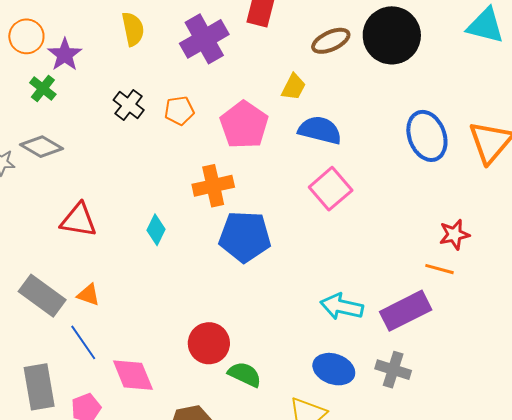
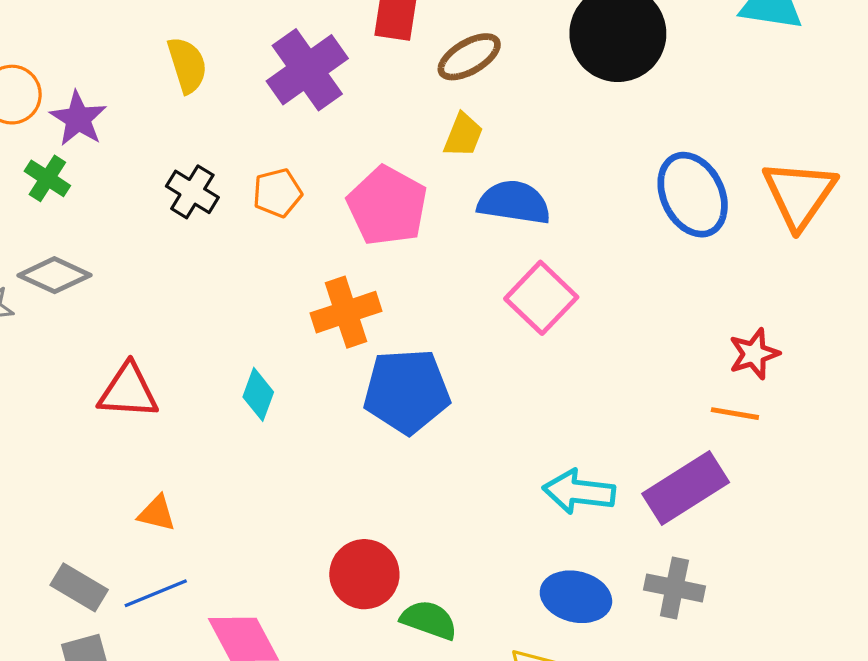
brown ellipse: (331, 41) -> (469, 57), moved
gray rectangle: (42, 296) -> (79, 587), moved, size x0.7
blue line: (83, 342) -> (156, 593), turned -72

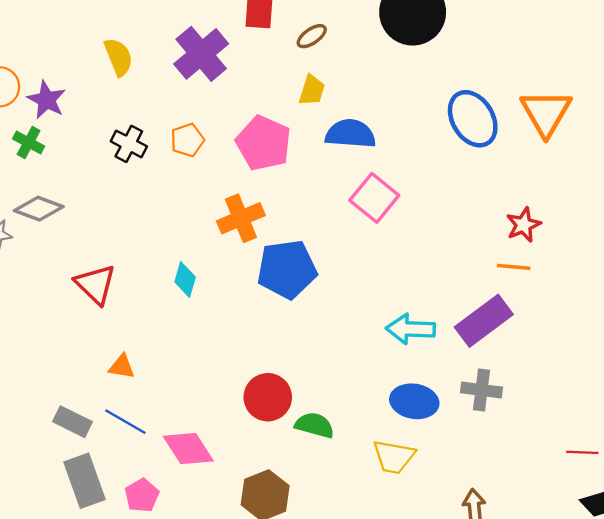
brown ellipse: (469, 57) -> (312, 36), size x0.7
red triangle: (128, 391) -> (96, 284), turned 45
blue line: (156, 593) -> (125, 422), turned 57

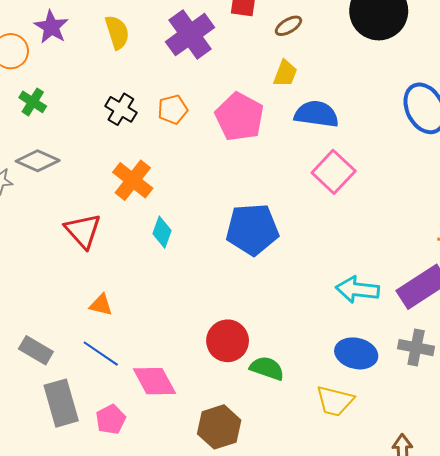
purple star: (46, 100) -> (51, 27), moved
orange cross: (241, 218) -> (133, 180), moved, turned -33
gray rectangle: (72, 422) -> (36, 350), moved

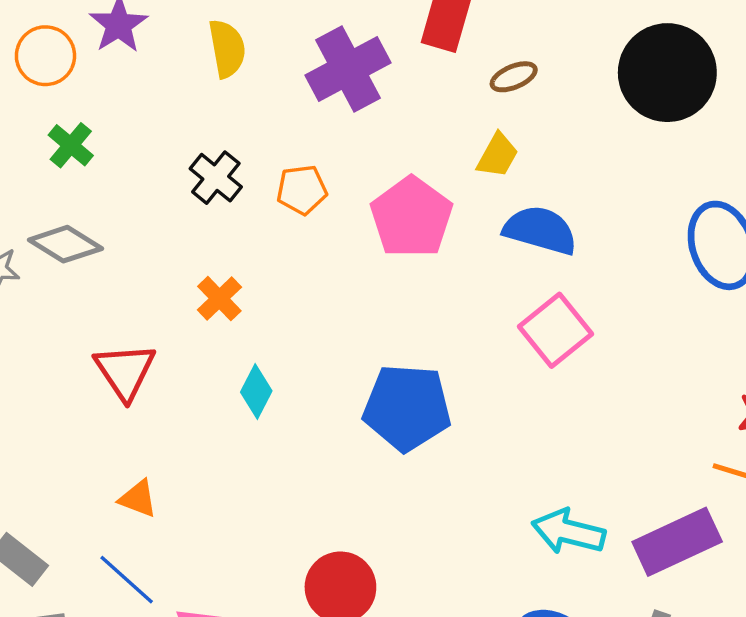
orange cross: (133, 180) -> (219, 299), size x0.7

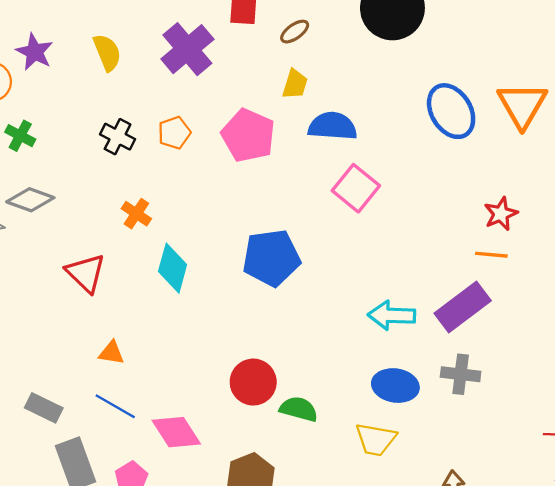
cyan diamond: (256, 391) -> (173, 268), size x1.4

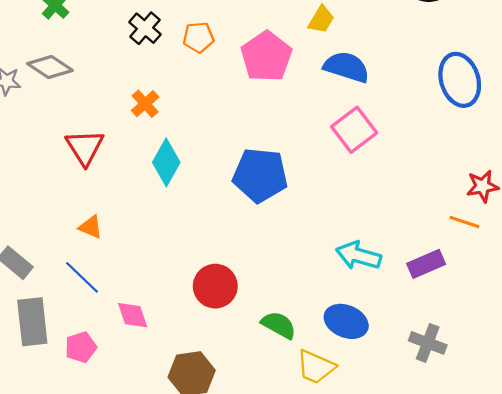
purple rectangle: (463, 307) -> (426, 264), size x0.7
gray cross: (461, 374) -> (428, 343), moved
green semicircle: (299, 409) -> (279, 325), moved
pink diamond: (176, 432) -> (133, 315), size x0.7

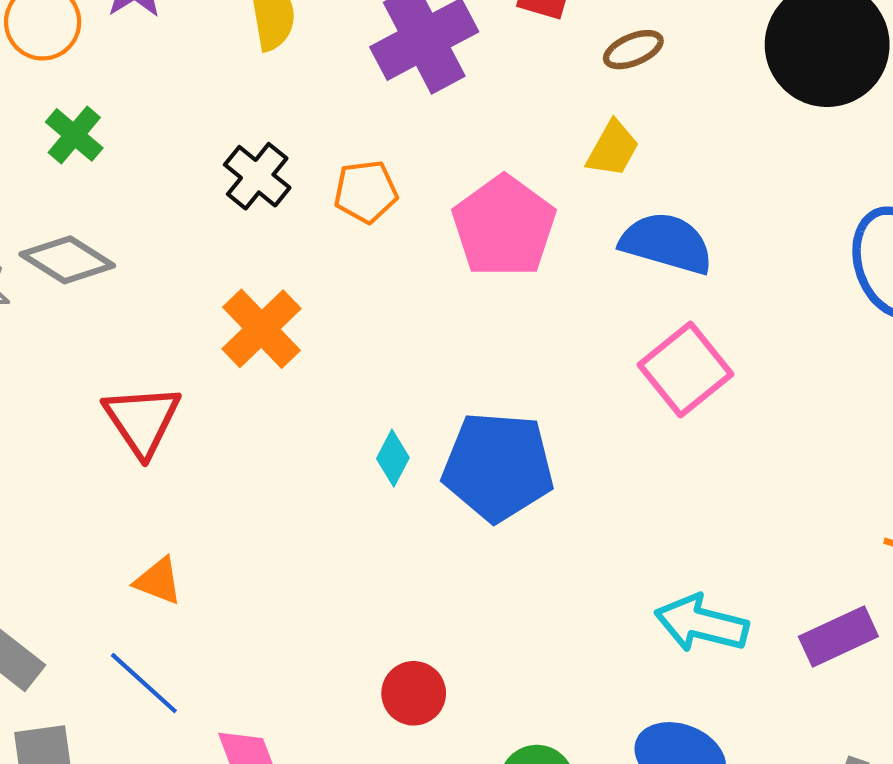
orange cross: (145, 104) -> (262, 329), size x1.4
cyan diamond: (166, 162) -> (393, 458), moved, size x0.6
red circle: (215, 286) -> (414, 693), size x0.7

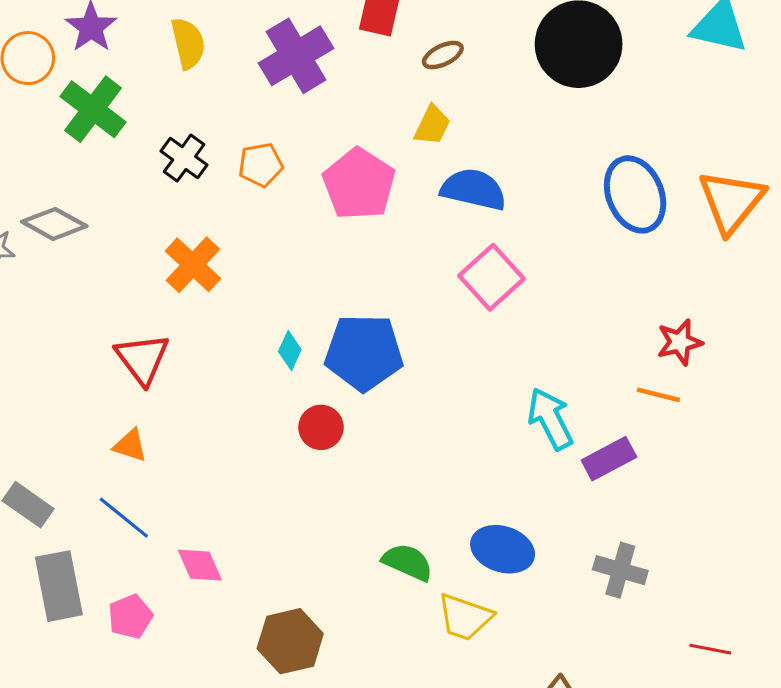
green cross: (74, 135) -> (93, 109), moved, size x1.6
red triangle: (142, 420) -> (142, 359), moved
cyan arrow: (701, 624) -> (550, 419), moved, turned 52
red circle: (414, 693) -> (321, 427), moved

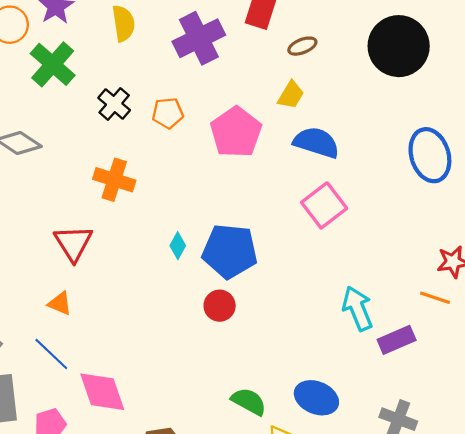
orange cross: (193, 265) -> (114, 180), turned -30
red circle: (321, 427) -> (220, 306), moved
pink diamond: (200, 565) -> (102, 392), size x1.5

